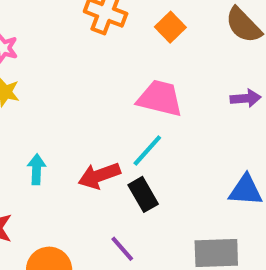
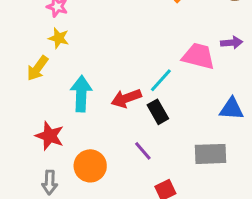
pink trapezoid: (160, 98) -> (198, 56), moved
cyan arrow: (37, 169) -> (81, 94), size x1.6

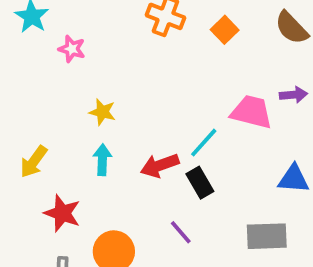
yellow star: (59, 38) -> (102, 112), moved
yellow arrow: (38, 68) -> (34, 162), moved
cyan arrow: (81, 94) -> (102, 160), size x0.7

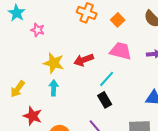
yellow star: (102, 112) -> (54, 63), size x1.5
pink trapezoid: (251, 112) -> (121, 51), moved
red arrow: (160, 165) -> (84, 60), moved

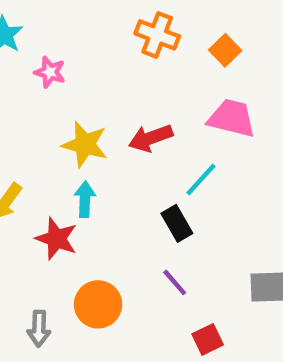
black rectangle: (105, 100) -> (177, 223), moved
red star: (33, 116) -> (56, 239), moved

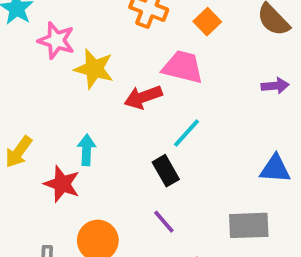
pink star: (50, 72) -> (56, 40), size x1.4
pink trapezoid: (232, 118) -> (183, 67), moved
yellow star: (85, 144) -> (94, 69), moved

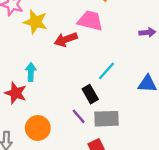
cyan line: (187, 133) -> (107, 71), moved
black rectangle: (166, 171) -> (90, 94), moved
gray rectangle: (249, 225) -> (107, 119), moved

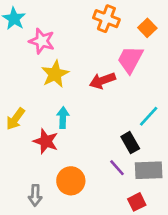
pink trapezoid: (90, 21) -> (130, 60), turned -76
yellow star: (35, 22) -> (55, 74), moved, turned 30

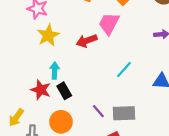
yellow arrow: (15, 119) -> (16, 118), moved
black rectangle: (130, 143) -> (64, 91), moved

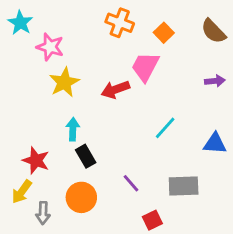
red star: (41, 90) -> (36, 160), moved
gray rectangle: (124, 113) -> (184, 186), moved

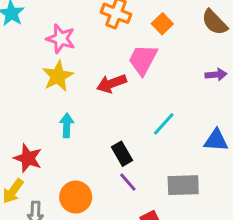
pink star: (50, 47) -> (61, 39), moved
black rectangle: (86, 156) -> (122, 154), moved

